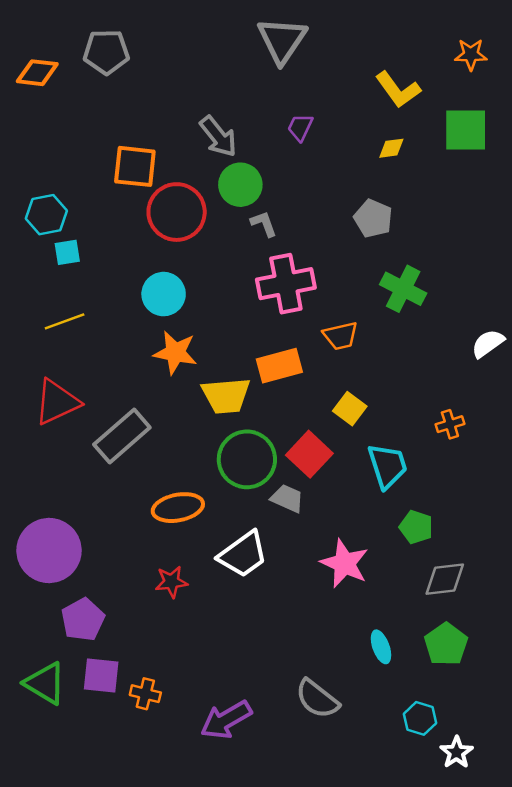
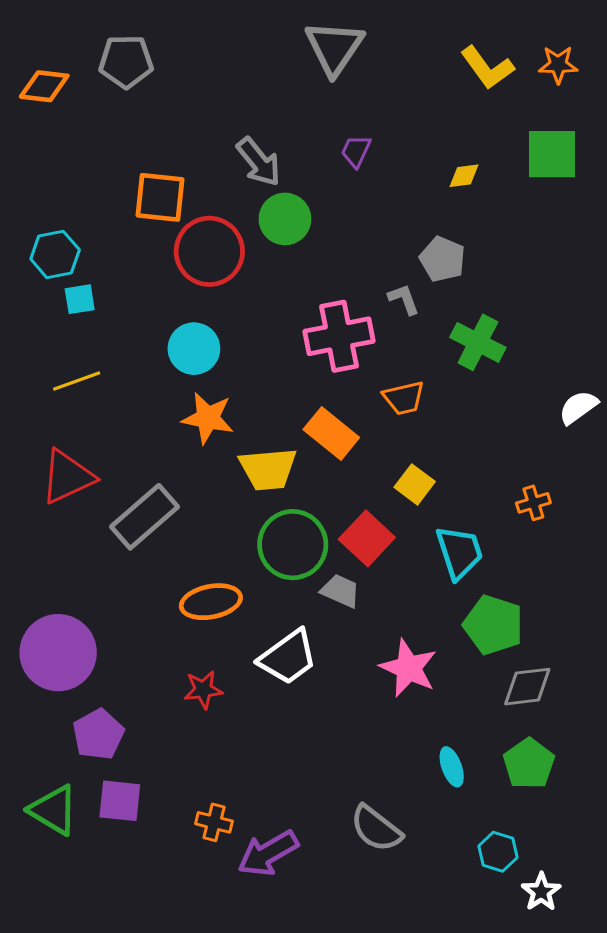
yellow L-shape: (398, 90) -> (487, 68), moved
gray L-shape: (264, 224) -> (404, 299), moved
orange rectangle: (279, 366) -> (331, 433), turned 54
green pentagon: (416, 527) -> (493, 625), size x1.5
orange cross: (145, 694) -> (214, 822), moved

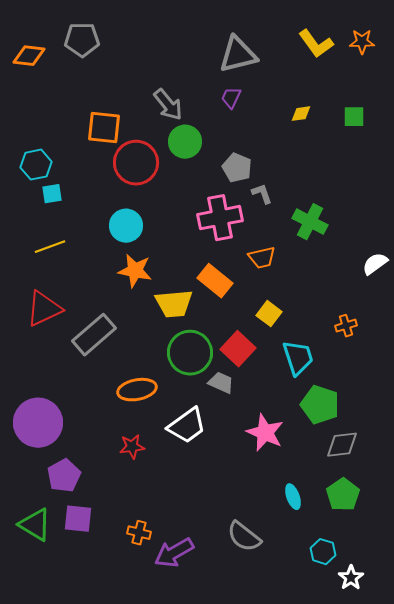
gray triangle: (334, 48) -> (238, 55), moved, turned 42
green square: (552, 154) -> (354, 117), moved, size x0.6
gray pentagon: (442, 259) -> (237, 168), moved

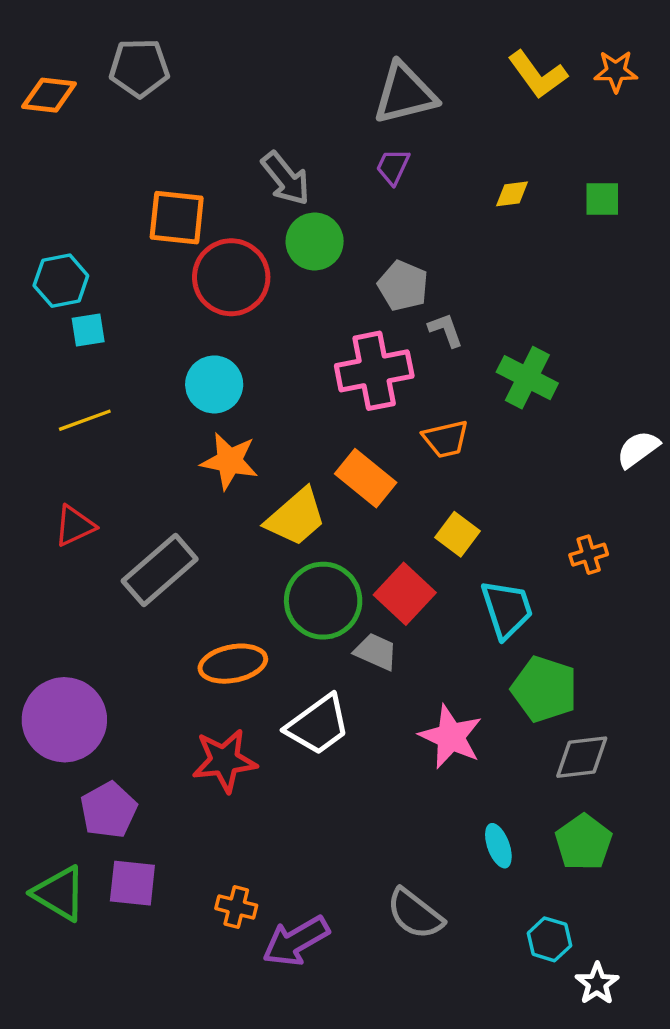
yellow trapezoid: (174, 304) -> (296, 517), turned -36
red triangle: (44, 309) -> (75, 526), size x0.7
red star: (132, 447) -> (224, 761), size x1.5

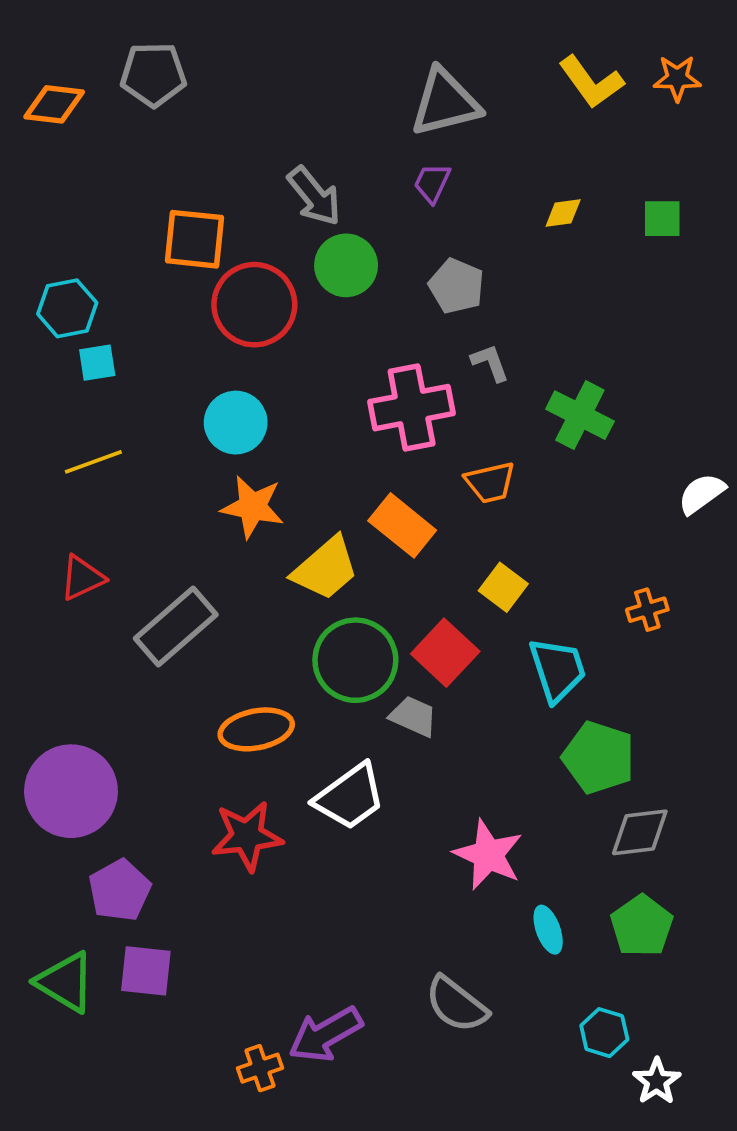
gray pentagon: (403, 286) -> (456, 286), moved
pink star: (451, 737) -> (488, 855), moved
orange cross: (236, 907) -> (260, 1068), moved, turned -33

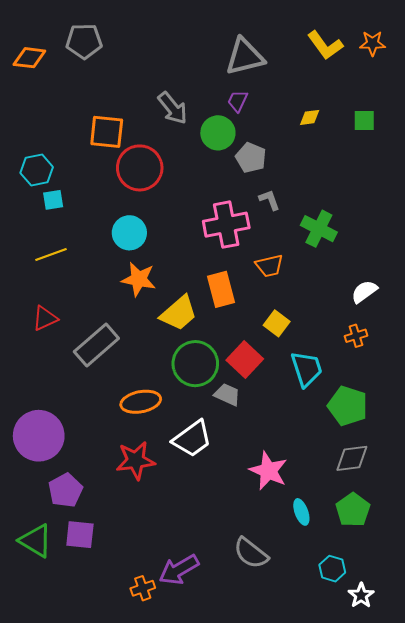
green circle: (346, 265) -> (218, 133), moved
white semicircle: (702, 494) -> (364, 292), moved
orange rectangle: (402, 525) -> (221, 289), turned 36
green pentagon: (599, 757) -> (348, 406), moved

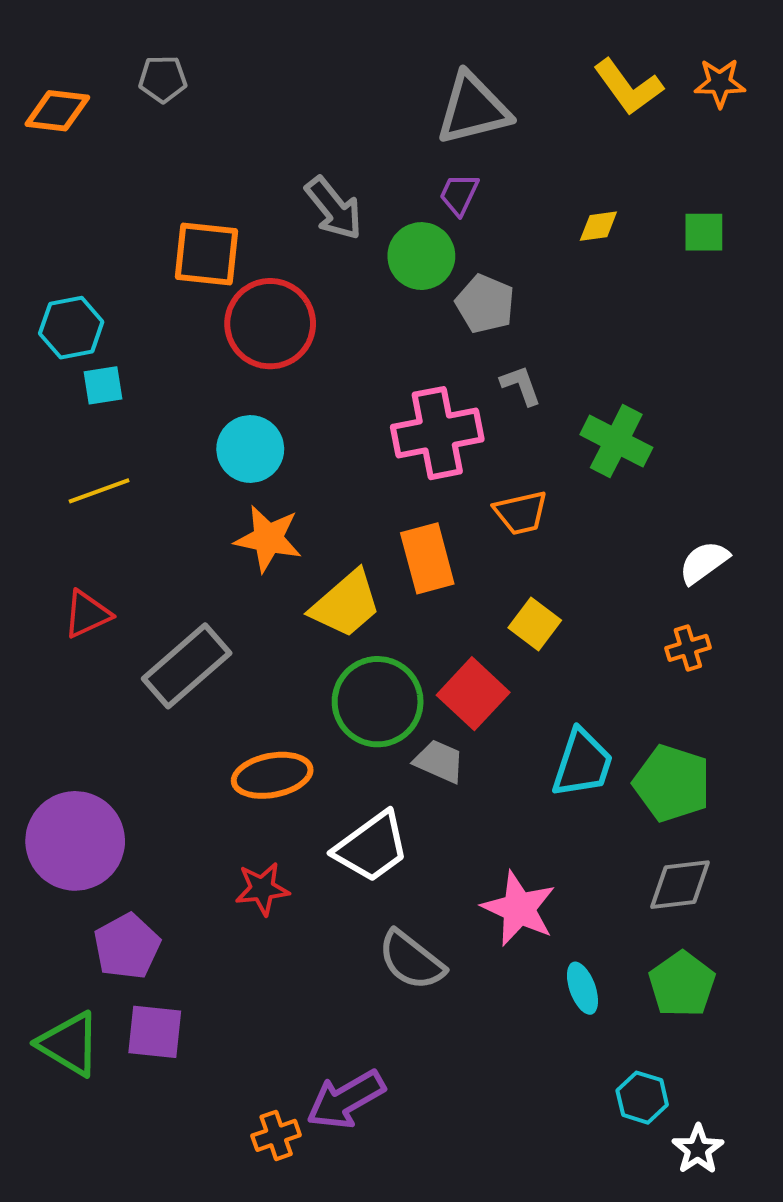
gray pentagon: (84, 41) -> (163, 79), size x0.7
cyan trapezoid: (307, 369) -> (582, 763), moved, turned 36
red star: (136, 460) -> (262, 889), size x0.7
gray semicircle: (251, 553) -> (411, 960), moved

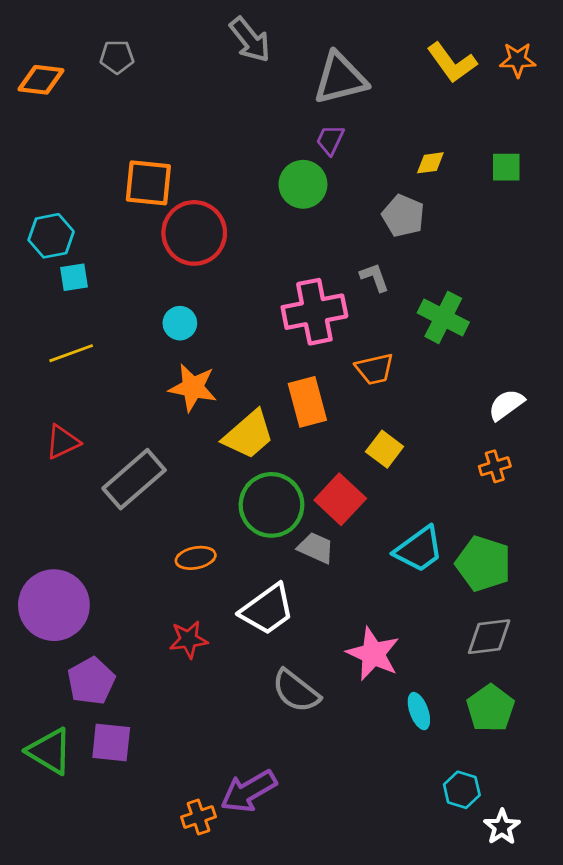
gray arrow: (334, 208) -> (250, 40), moved
gray pentagon: (485, 304) -> (403, 216), moved
cyan circle: (250, 449) -> (180, 323), size x0.7
cyan trapezoid: (582, 763) -> (419, 549), turned 36
orange ellipse: (272, 775) -> (196, 558), size x0.7

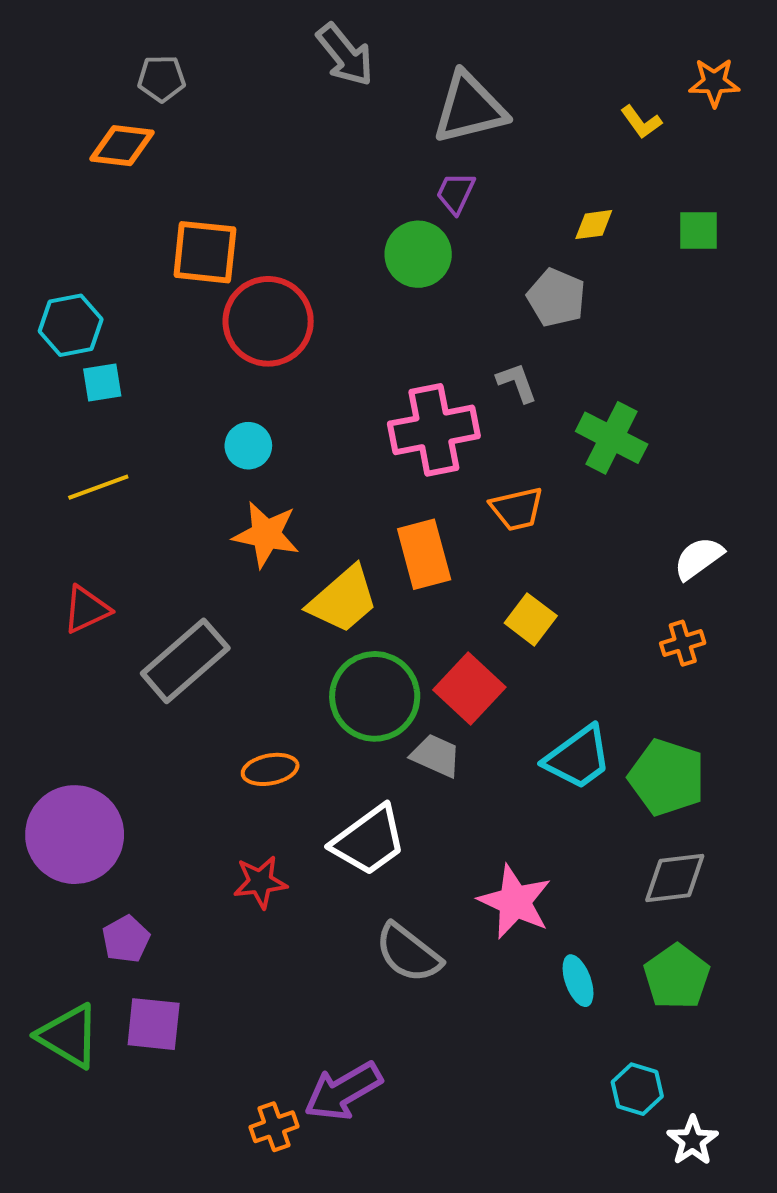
yellow L-shape: (452, 63) -> (641, 122), moved, size x0.6
orange diamond: (41, 80) -> (122, 146), moved
purple pentagon: (91, 681) -> (126, 939), size x0.7

